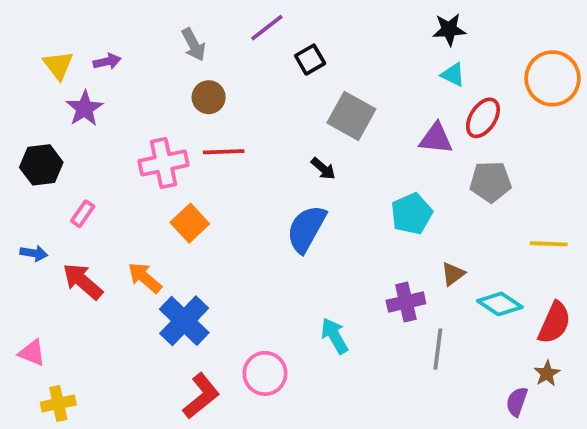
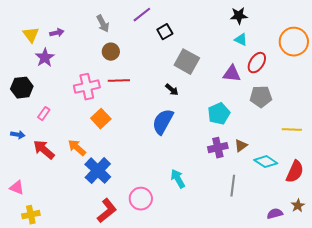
purple cross: (406, 302) -> (218, 148), moved
brown star: (547, 373) -> (298, 206), moved
purple semicircle: (517, 402) -> (275, 214), turned 56

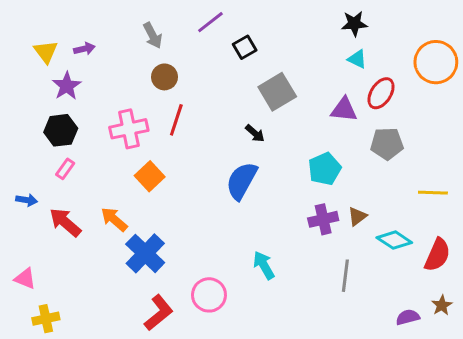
gray square: (187, 62) -> (277, 92), turned 30
red line: (119, 81) -> (176, 120), turned -70
black hexagon: (22, 88) -> (61, 130), moved

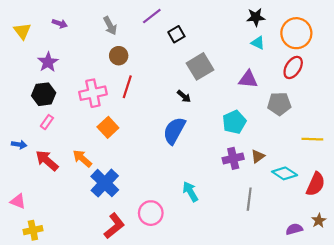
purple arrow: (84, 49) -> (60, 24), moved, turned 32
yellow triangle: (46, 52) -> (22, 31), moved
orange circle: (436, 62) -> (296, 33), moved
red ellipse: (381, 93) -> (293, 67), moved

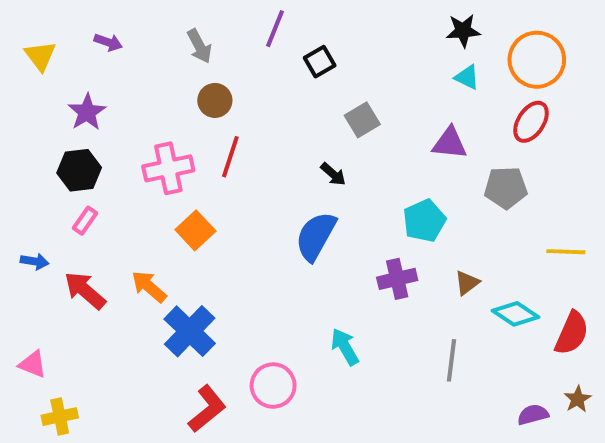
purple line: (152, 16) -> (275, 29), turned -30
gray square: (200, 66) -> (362, 120), size x0.7
purple cross: (233, 158) -> (397, 279), moved

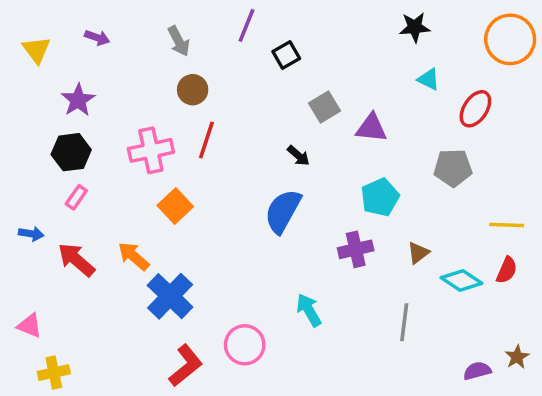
orange circle: (537, 60) -> (510, 39), moved
cyan triangle: (467, 77) -> (429, 79), moved
purple triangle: (450, 143) -> (371, 128), moved
red semicircle: (572, 333) -> (507, 270), moved, size x0.7

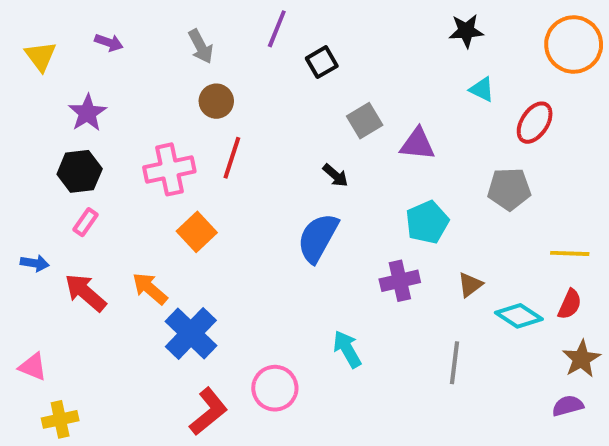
brown star: (517, 357) -> (581, 359), moved, size x1.4
purple semicircle: (477, 371) -> (568, 406), moved

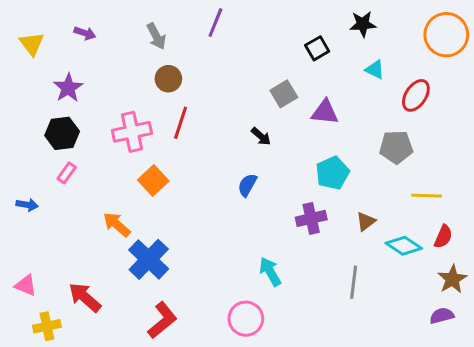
black square: (322, 62) -> (317, 48), moved
blue semicircle: (318, 238) -> (247, 185), size x0.6
yellow line: (570, 253) -> (427, 196), moved
red arrow: (85, 292) -> (85, 297), moved
pink circle: (275, 388) -> (246, 319), moved

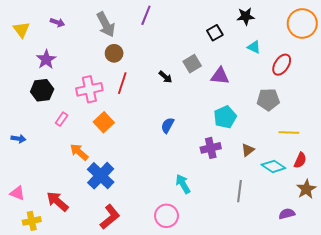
gray arrow: (156, 36) -> (106, 25), size x1.4
black arrow: (261, 136) -> (165, 77), moved
pink rectangle: (67, 173) -> (62, 119), moved
purple semicircle: (442, 316) -> (287, 214), moved

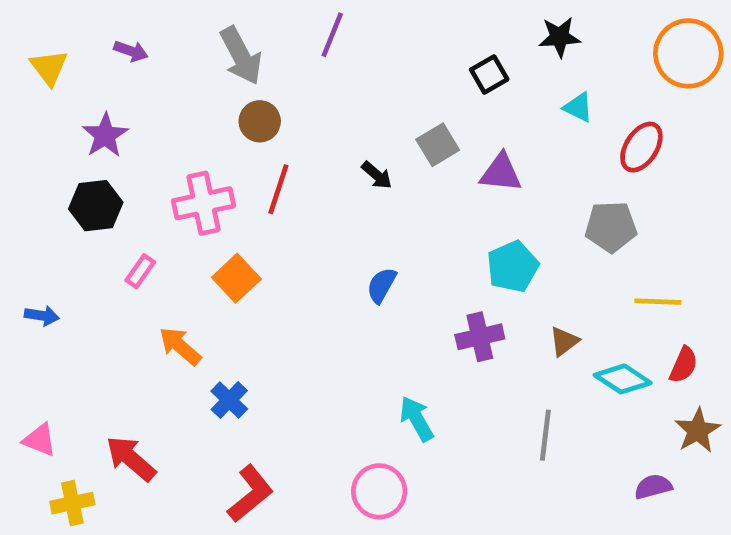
blue cross: (101, 176) -> (229, 400), size x0.6

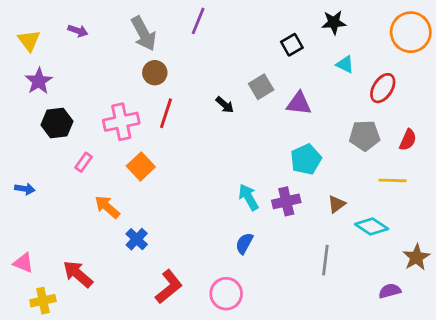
purple star: (105, 135) -> (39, 81), moved
blue semicircle: (381, 285) -> (244, 243), moved
red semicircle: (684, 365) -> (408, 140), moved
cyan arrow: (417, 419) -> (249, 197), moved
red L-shape: (250, 494) -> (169, 287), moved

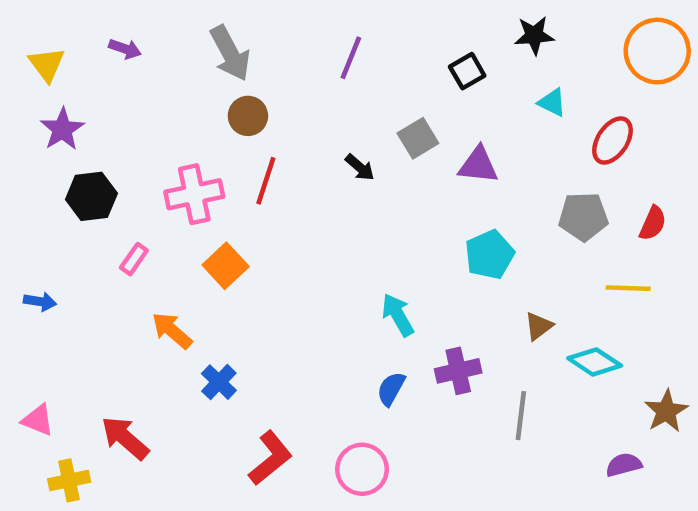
purple line: (198, 21) -> (351, 58), moved
purple cross: (286, 201) -> (458, 371), moved

